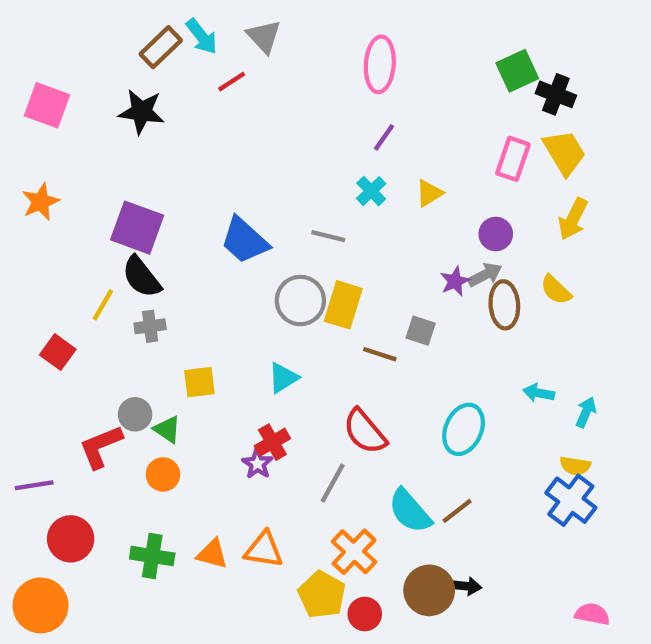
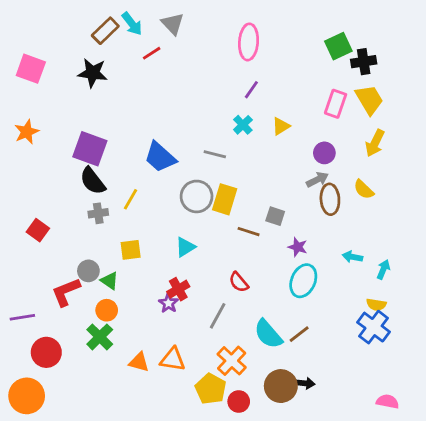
black cross: (556, 94) -> (364, 62), turned -30
purple star: (455, 281) -> (298, 247), moved, turned -30
yellow line: (103, 305) -> (131, 199), moved
red semicircle: (365, 431) -> (239, 282), size x0.7
green cross: (152, 556) -> (100, 337), moved, turned 36

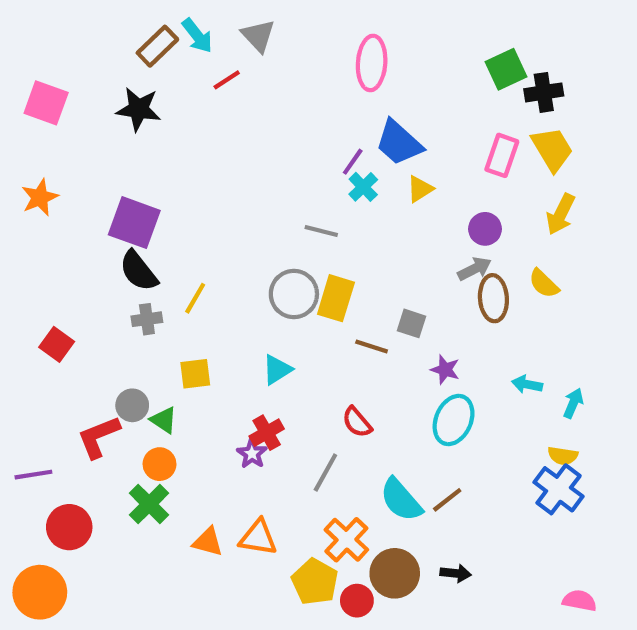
purple line: (251, 90) -> (353, 162), moved
blue trapezoid: (160, 157) -> (399, 143), moved
brown circle: (281, 386) -> (395, 573), moved

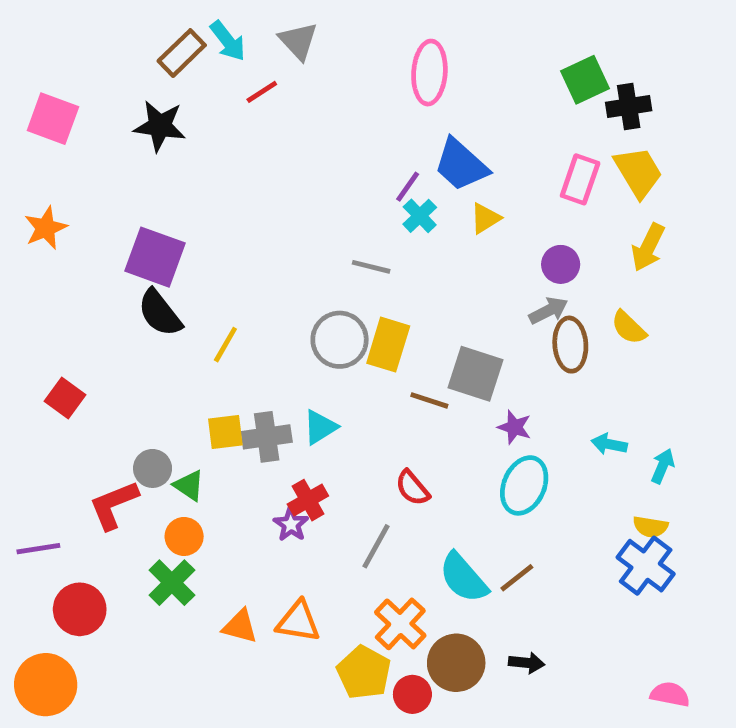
gray cross: (147, 319) -> (267, 437), moved, size x1.4
gray square: (412, 323) -> (476, 374), size x1.6

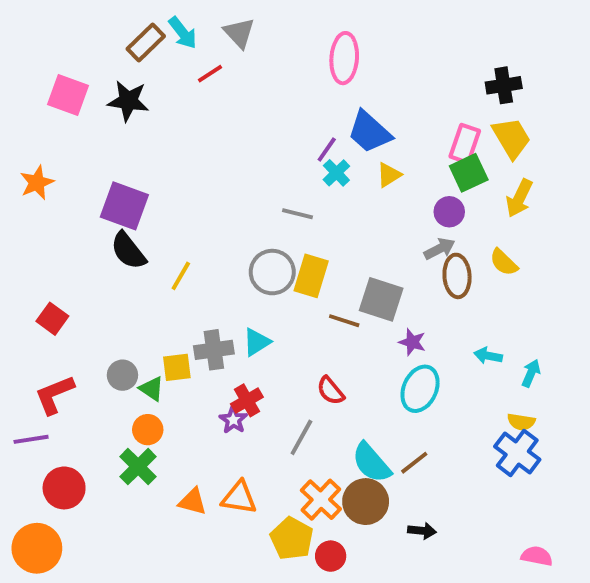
green square: (585, 80) -> (469, 173), moved
pink square: (53, 119) -> (68, 95), moved
yellow square: (225, 432) -> (177, 367), moved
red L-shape: (114, 505) -> (54, 395), moved
brown circle: (456, 663) -> (366, 502), moved

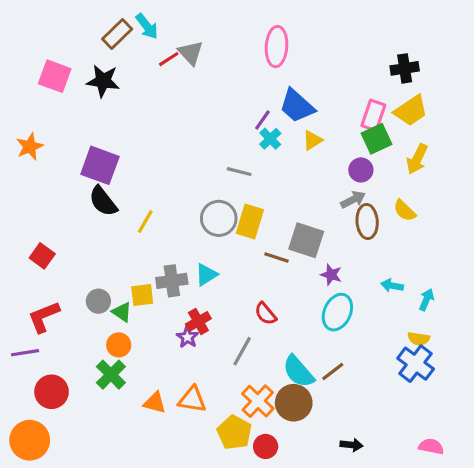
gray triangle: (239, 33) -> (191, 53), moved
yellow trapezoid: (511, 138) -> (411, 111), turned 87
black arrow: (422, 531) -> (351, 445), moved

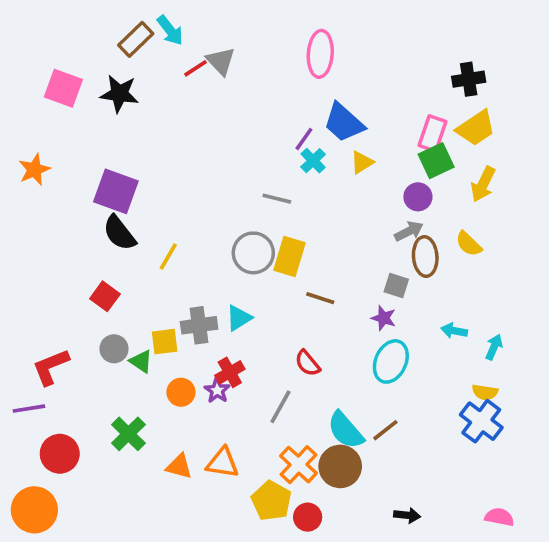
gray square: (306, 240) -> (396, 285), moved, size x0.6
red square: (42, 256) -> (105, 296), moved
orange circle: (119, 345) -> (181, 392), moved

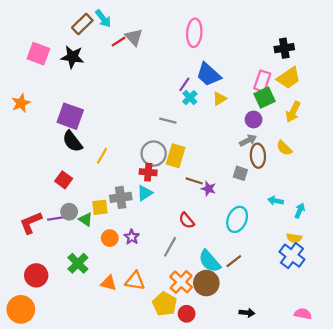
purple star: (384, 318) -> (209, 189), moved
red cross: (230, 372) -> (148, 172), moved, turned 35
purple line: (29, 409) -> (57, 218), moved

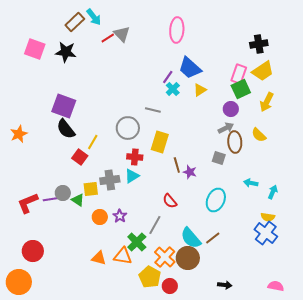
orange star: (21, 103) -> (19, 134), moved
gray circle: (154, 154) -> (128, 128), moved
red square: (64, 180) -> (80, 157), moved
brown line: (194, 181) -> (177, 165), turned 56
green cross: (78, 263) -> (137, 242), moved

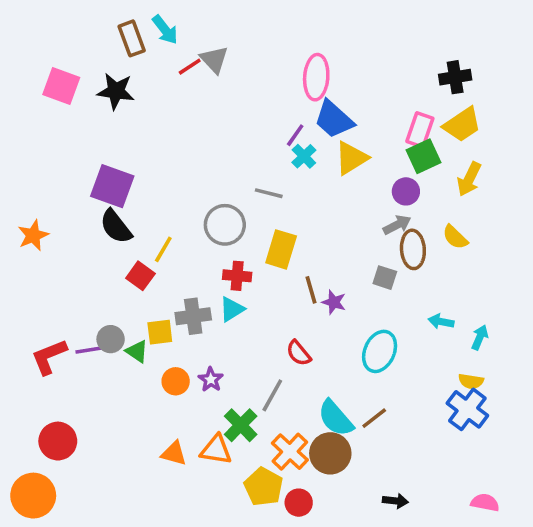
brown rectangle: (75, 22) -> (132, 38), turned -66
pink ellipse: (177, 30) -> (316, 77), moved
yellow triangle: (200, 90) -> (351, 158), size x1.5

